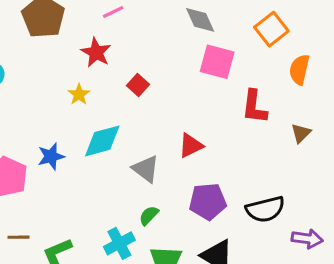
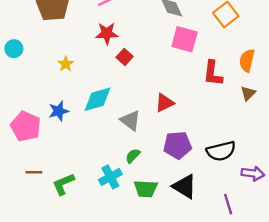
red star: (96, 52) -> (107, 33), moved, turned -30
orange semicircle: (299, 70) -> (247, 60), moved
yellow star: (79, 94) -> (66, 64), moved

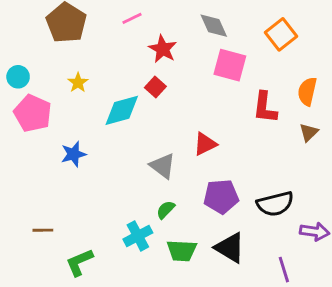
red star: (107, 33) -> (163, 49), moved, turned 30
yellow star: (66, 64) -> (78, 83), moved
cyan diamond: (97, 99) -> (122, 110), moved
pink pentagon: (26, 126) -> (33, 113), moved
green L-shape: (63, 184) -> (79, 262), moved

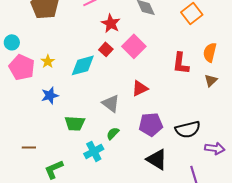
pink square: (230, 65) -> (134, 46), moved, turned 30
yellow star: (78, 83) -> (48, 61), moved
green trapezoid: (182, 251) -> (75, 123), moved

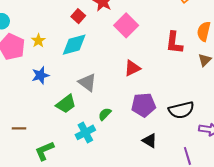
red square: (106, 49) -> (78, 16), moved
gray triangle: (111, 103) -> (87, 82), moved
green trapezoid: (75, 123) -> (66, 104), turned -40
black triangle: (157, 159) -> (150, 141), size x0.7

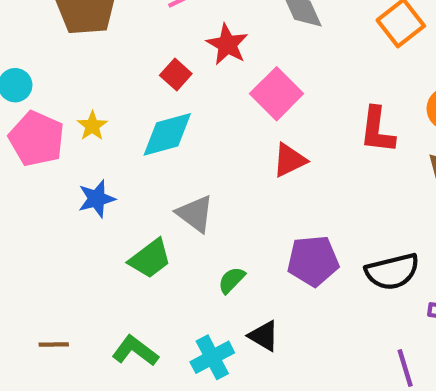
red triangle: (132, 68) -> (289, 160), moved
brown line: (19, 128) -> (54, 344), moved
cyan cross: (85, 132) -> (212, 357), moved
black triangle: (150, 141) -> (264, 336), moved
green L-shape: (45, 151) -> (135, 351), moved, turned 60

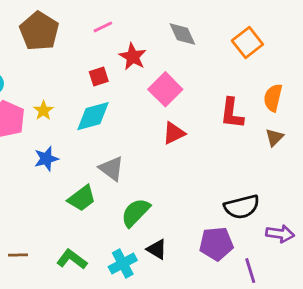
red square: (176, 74) -> (99, 77), turned 30
purple pentagon: (313, 261) -> (216, 244), moved
green semicircle: (232, 280) -> (136, 212), size x1.6

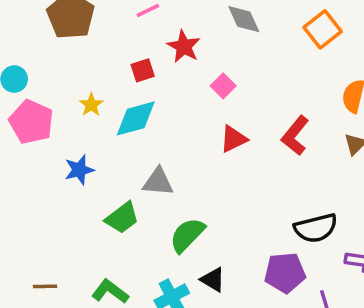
pink square: (165, 89) -> (223, 86), size x0.6
yellow star: (43, 111) -> (91, 105), moved
red L-shape: (232, 113) -> (295, 136), moved, turned 32
gray triangle: (111, 169) -> (158, 182), turned -32

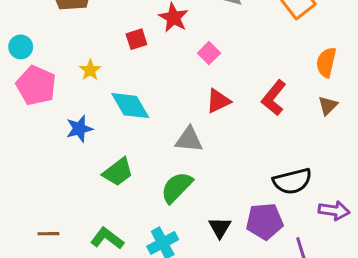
cyan diamond: (136, 118) -> (130, 106), moved, turned 75
gray triangle: (158, 182) -> (189, 140), moved
black triangle: (213, 280) -> (220, 227), moved, turned 30

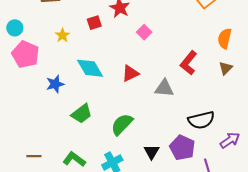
yellow star: (90, 70) -> (63, 35), moved
red triangle: (218, 101) -> (130, 73), moved
gray triangle: (189, 140) -> (164, 88), moved
purple arrow: (334, 211) -> (230, 140), turned -42
purple pentagon: (265, 221) -> (182, 148), turned 30

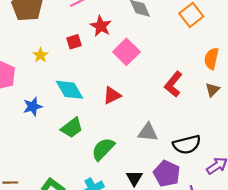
pink square: (144, 32) -> (126, 52), size x1.6
gray triangle: (164, 88) -> (148, 132), moved
green trapezoid: (82, 114) -> (72, 128), moved

